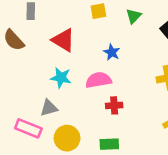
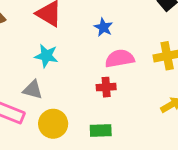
pink semicircle: (98, 80) -> (120, 59), moved
gray triangle: (49, 108) -> (33, 90), turned 30

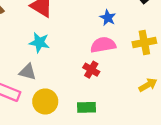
blue star: (103, 27) -> (108, 18), moved
red cross: (106, 87) -> (91, 70), turned 35

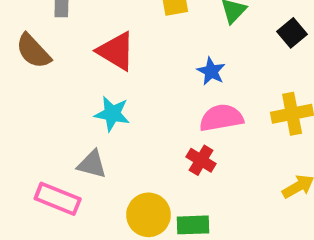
blue star: (108, 18) -> (211, 71), moved
yellow circle: (45, 101) -> (149, 215), moved

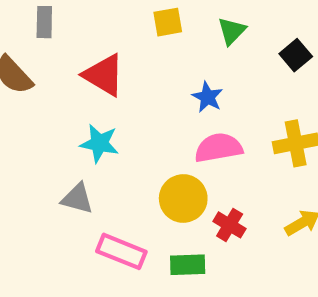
red cross: (201, 160) -> (230, 225), moved
pink rectangle: (58, 199) -> (121, 251), moved
yellow circle: (149, 215) -> (183, 198), moved

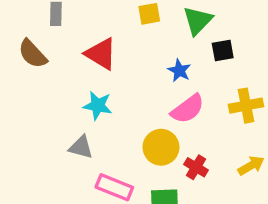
green triangle: (232, 31) -> (198, 20), size x1.4
black square: (296, 55) -> (223, 51), moved, turned 30
pink semicircle: (219, 148) -> (188, 109), turned 153

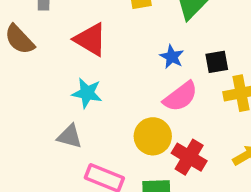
black square: (223, 51) -> (217, 62), moved
red cross: (196, 167) -> (189, 157), size x1.4

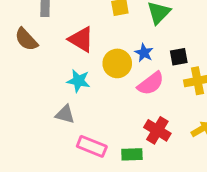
yellow circle: (153, 136) -> (117, 63), moved

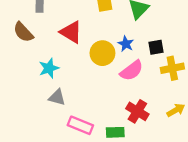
cyan star: (78, 81) -> (49, 68), moved, turned -30

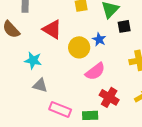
black square: (156, 47) -> (124, 26), moved
cyan star: (49, 68) -> (33, 60), turned 30
pink semicircle: (132, 71) -> (95, 71), moved

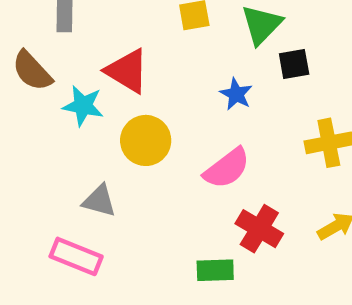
yellow circle: (79, 47) -> (146, 140), moved
cyan star: (33, 60) -> (83, 106), moved
pink rectangle: (60, 109) -> (76, 256), moved

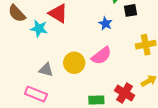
yellow circle: (146, 140) -> (74, 63), moved
red cross: (259, 229) -> (125, 93), moved

